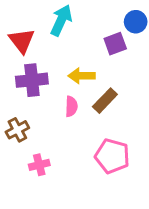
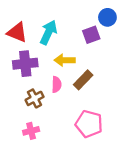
cyan arrow: (61, 20) -> (48, 32), moved
red triangle: (22, 41) -> (17, 32), turned -30
brown cross: (17, 130) -> (35, 98), moved

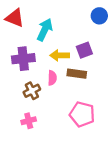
red triangle: (17, 32) -> (15, 18), moved
purple square: (91, 35) -> (84, 50), moved
brown rectangle: (83, 80) -> (77, 74), turned 54

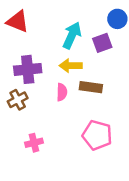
cyan arrow: (45, 30) -> (72, 35), moved
purple square: (84, 50) -> (102, 43), moved
brown cross: (32, 91) -> (18, 100), moved

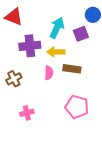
purple cross: (28, 69) -> (30, 46), moved

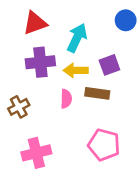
red triangle: (14, 17) -> (35, 23), moved, turned -42
purple square: (81, 34) -> (109, 65), moved
pink cross: (27, 113) -> (36, 153), size x1.5

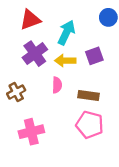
purple cross: (40, 62) -> (35, 54), turned -30
brown rectangle: (97, 93) -> (89, 96), moved

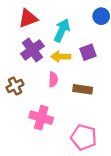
pink pentagon: (90, 125) -> (84, 137), moved
pink cross: (31, 132) -> (41, 118), moved, turned 30

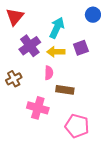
red triangle: (28, 18) -> (15, 17), moved, turned -30
brown rectangle: (83, 89) -> (65, 90), moved

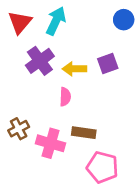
cyan arrow: (57, 28) -> (56, 21), moved
brown cross: (14, 79) -> (19, 129), moved
brown rectangle: (65, 90) -> (84, 133), moved

